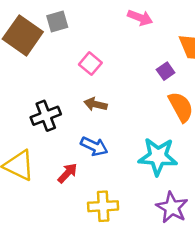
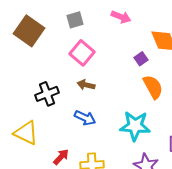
gray square: (57, 21) -> (75, 20), moved
pink square: (90, 64) -> (82, 53), size x1.4
red arrow: (67, 173) -> (61, 157), moved

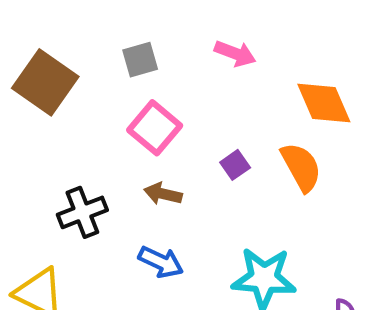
purple square: (141, 59) -> (235, 165), moved
orange semicircle: (153, 87) -> (301, 167), moved

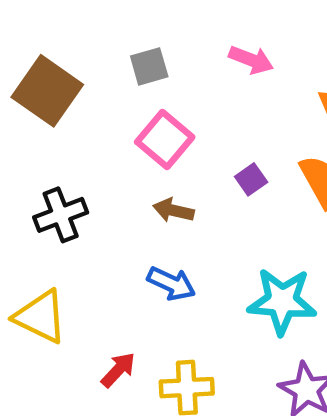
black cross: (82, 212) -> (61, 215), moved

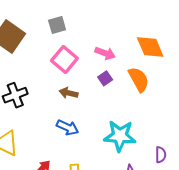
pink arrow: (251, 60) -> (105, 53), moved

